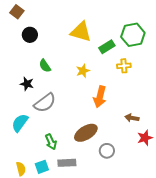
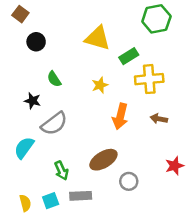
green hexagon: (133, 35) -> (156, 19), moved
yellow cross: (124, 66) -> (149, 79), size x1.6
brown arrow: (132, 118) -> (159, 119), moved

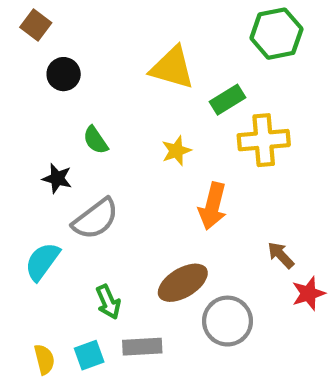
brown arrow: (159, 119) -> (281, 255), moved, turned 35
gray circle: (129, 181) -> (227, 321), size x1.5

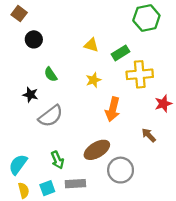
yellow triangle: (172, 68) -> (91, 45), moved, size x0.6
cyan semicircle: (42, 261) -> (18, 164), moved
red star: (308, 293) -> (163, 104), moved

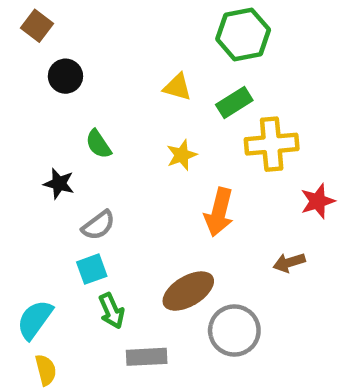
green hexagon: (146, 18) -> (243, 34), moved
gray semicircle: (51, 116) -> (98, 225), size x0.7
brown arrow: (149, 135) -> (289, 263), turned -63
cyan square: (47, 188) -> (92, 269), moved

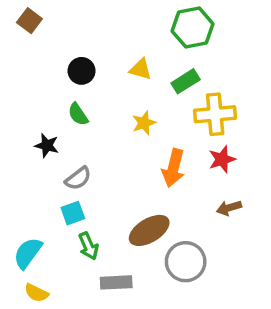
black circle: (65, 76) -> (82, 71), moved
red star: (318, 201) -> (222, 159), moved
yellow semicircle: (46, 370) -> (36, 293), turned 130

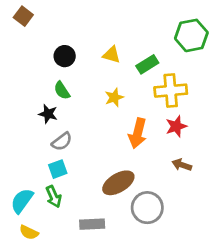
green hexagon: (193, 28) -> (191, 35), moved
black star: (47, 145) -> (48, 114), moved
brown arrow: (229, 208) -> (182, 165), turned 36
green arrow: (88, 246) -> (54, 197), moved

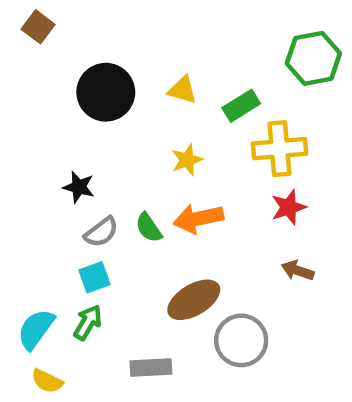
black circle: (65, 56) -> (106, 92), size x1.6
green semicircle: (62, 91) -> (149, 228), moved
orange arrow: (138, 133) -> (198, 219), moved, turned 64
green arrow: (54, 197) -> (88, 322), turned -125

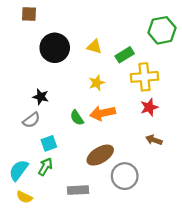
brown square: (38, 27) -> (29, 14), moved, turned -35
gray semicircle: (101, 232) -> (31, 120), moved

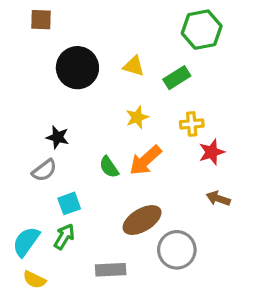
green hexagon: (162, 30) -> (202, 30), moved
yellow cross: (145, 77) -> (192, 124), moved, size x0.6
orange arrow: (103, 113) -> (145, 160), turned -30

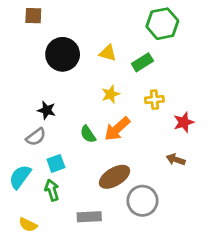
red star: (212, 152) -> (184, 122), moved
green arrow: (64, 237) -> (52, 190), turned -48
cyan semicircle: (26, 242) -> (20, 177), moved

